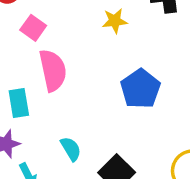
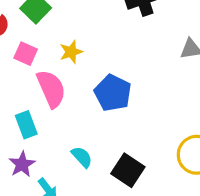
yellow star: (115, 21) -> (71, 52), moved
blue pentagon: (140, 89) -> (113, 93), moved

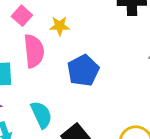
cyan semicircle: (82, 157) -> (41, 115), size x1.4

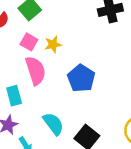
pink square: (22, 16) -> (29, 42), moved

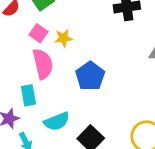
cyan rectangle: (14, 96) -> (28, 95), moved
cyan semicircle: (53, 124) -> (57, 121), turned 100

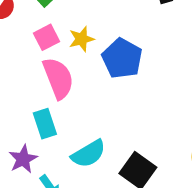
pink square: (38, 33) -> (46, 37), turned 36
blue pentagon: (90, 76) -> (122, 58), moved

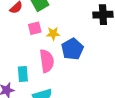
pink semicircle: (58, 78) -> (47, 61), moved

